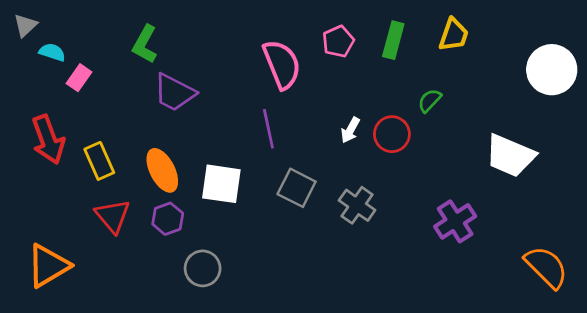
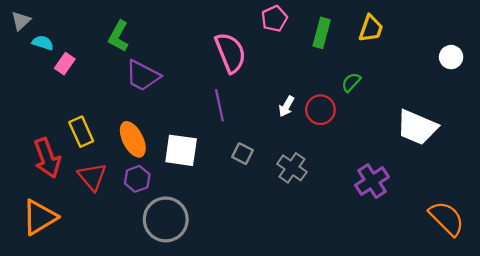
pink pentagon: (338, 41) -> (274, 19), moved
white circle: (552, 70) -> (451, 57), size x0.6
red arrow: (48, 139) -> (47, 158), moved
gray square: (297, 188) -> (243, 154), size x0.7
gray circle: (203, 268) -> (166, 219), size x1.5

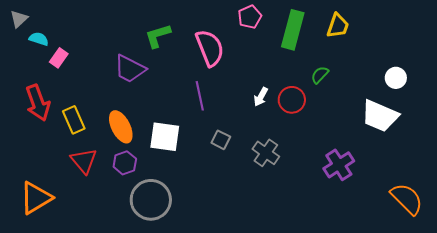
green rectangle: (322, 33) -> (293, 30), size x1.4
green L-shape: (119, 36) -> (158, 36), moved, turned 44
white circle: (451, 57) -> (396, 78), moved
red arrow: (47, 158) -> (38, 103), moved

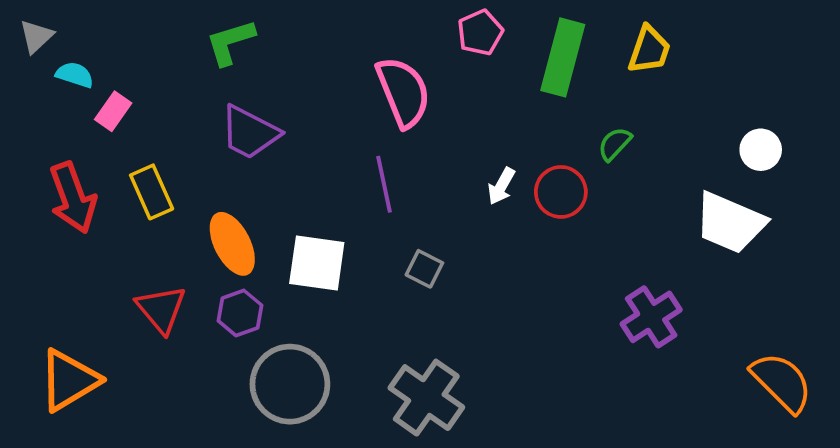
green L-shape: (158, 36) -> (230, 42), moved
yellow rectangle: (74, 120) -> (152, 192), moved
gray cross: (266, 153) -> (426, 398), moved, size x1.4

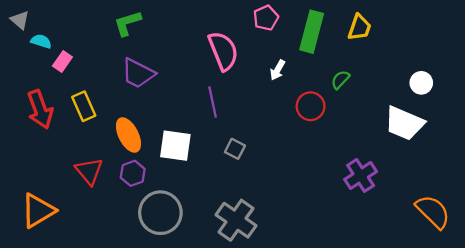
gray triangle: (36, 36) -> (20, 20), turned -36
white arrow: (501, 186) -> (278, 70), moved

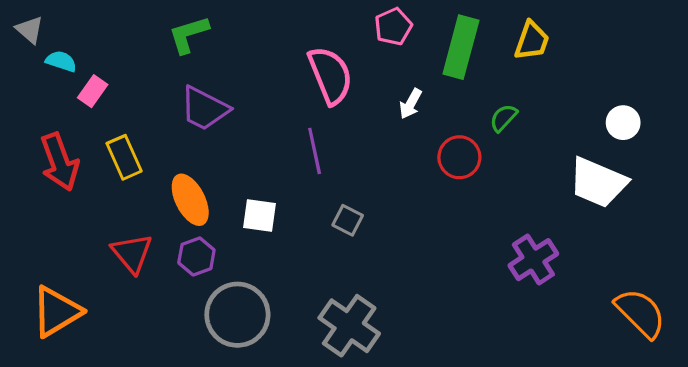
white square: (175, 146) -> (259, 216), size x0.7

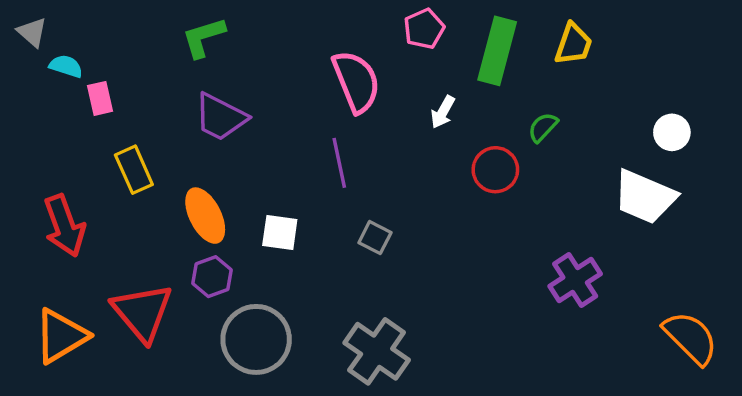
pink rectangle: (93, 91) -> (100, 98), turned -48
red arrow: (60, 162) -> (64, 226), moved
red triangle: (132, 253) -> (142, 312), moved, size x1.4

